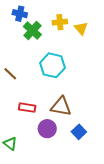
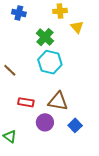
yellow cross: (60, 22) -> (60, 11), moved
green cross: (32, 31) -> (45, 37), moved

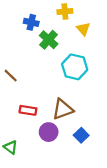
blue cross: (19, 13) -> (31, 22), moved
cyan hexagon: (50, 62) -> (75, 67), moved
brown triangle: (58, 101) -> (63, 109), turned -30

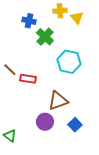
yellow triangle: (83, 29) -> (77, 18), moved
red rectangle: (28, 110) -> (28, 79), moved

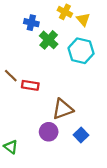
yellow cross: (60, 11) -> (65, 12), turned 32
cyan hexagon: (69, 62) -> (81, 51), moved

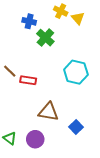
cyan hexagon: (81, 51) -> (76, 72), moved
brown triangle: (63, 109) -> (48, 112), moved, turned 30
purple circle: (49, 132) -> (35, 139), moved

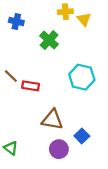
yellow cross: (61, 11) -> (65, 12), turned -32
blue cross: (29, 21) -> (16, 21), moved
purple circle: (35, 139) -> (59, 149), moved

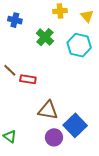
yellow triangle: (84, 19) -> (87, 16), moved
cyan hexagon: (82, 77) -> (79, 45), moved
blue square: (82, 136) -> (75, 125), size x1.6

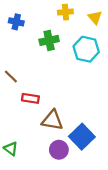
green cross: (45, 37) -> (49, 40), turned 36
red rectangle: (28, 79) -> (30, 98), moved

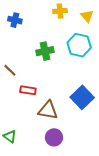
green cross: (49, 40) -> (45, 51), moved
blue square: (82, 137) -> (82, 97), moved

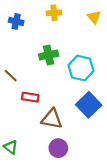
yellow cross: (60, 11) -> (54, 13), moved
cyan hexagon: (79, 45) -> (81, 68), moved

